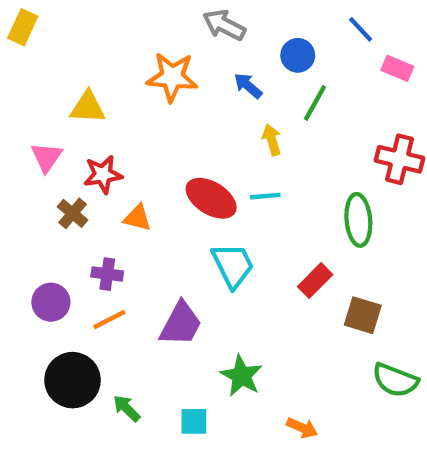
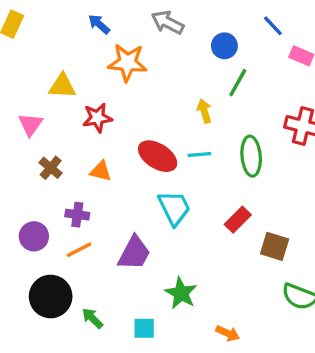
blue arrow: (248, 86) -> (99, 24), moved
red star: (103, 174) -> (97, 118), moved
green ellipse: (358, 220) -> (251, 156), moved

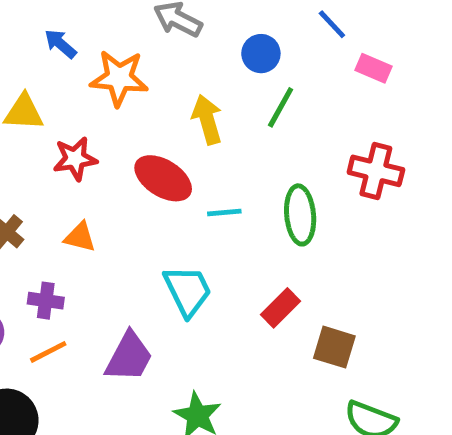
blue arrow: (99, 24) -> (60, 44), moved
yellow arrow: (204, 111) -> (207, 120), moved, size x1.4
red ellipse: (158, 156) -> (163, 178), moved

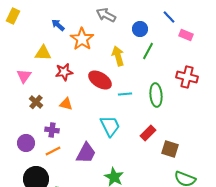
orange star: (119, 78) -> (82, 39), turned 30

